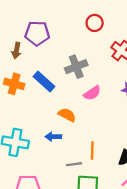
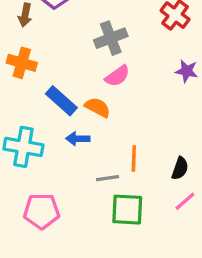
blue rectangle: (44, 82) -> (61, 101), moved
pink semicircle: (92, 93) -> (117, 76), moved

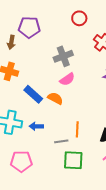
blue arrow: (78, 139) -> (36, 126), moved

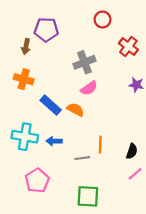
green square: (73, 160) -> (88, 196), moved
pink pentagon: (21, 161) -> (37, 181), turned -30

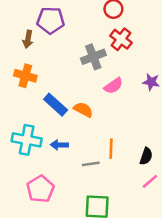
red cross: (128, 47) -> (121, 39), moved
pink semicircle: (89, 88) -> (113, 86), moved

